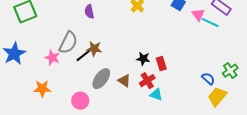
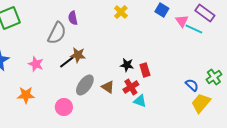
gray semicircle: (68, 43) -> (57, 33), moved

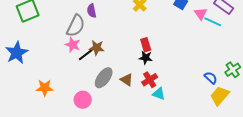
pink star: (36, 64) -> (73, 45), moved
red rectangle: (145, 70) -> (146, 45), moved

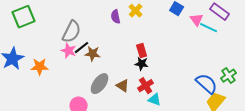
purple semicircle: (92, 11) -> (116, 17), moved
black line: (86, 55) -> (82, 48), moved
blue semicircle: (211, 78) -> (207, 84), size x1.6
orange star: (45, 88) -> (40, 67), moved

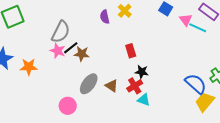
black star: (142, 64) -> (142, 72), moved

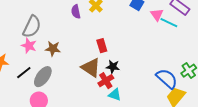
black line: (71, 48) -> (24, 73), moved
gray ellipse: (89, 84) -> (43, 77), moved
brown triangle: (112, 86) -> (91, 68), moved, size x1.5

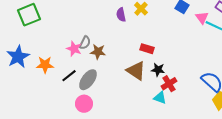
gray semicircle: (32, 27) -> (85, 43), moved, size x0.6
red rectangle: (102, 46) -> (147, 49), turned -56
red cross: (106, 81) -> (169, 84), moved

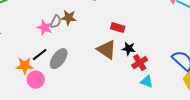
brown star: (98, 52) -> (69, 18), moved
orange star: (45, 65) -> (25, 66), moved
cyan triangle: (160, 98) -> (147, 82), moved
pink circle: (84, 104) -> (36, 80), moved

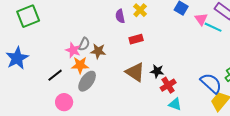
brown star: (69, 18) -> (98, 51), moved
red rectangle: (118, 28) -> (136, 39), moved, turned -32
black line: (40, 55) -> (55, 75), moved
orange star: (25, 66) -> (80, 65), moved

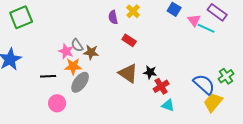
red rectangle: (136, 39) -> (129, 40), turned 48
gray semicircle: (84, 44) -> (77, 45), turned 120
black line: (55, 75) -> (48, 76), turned 35

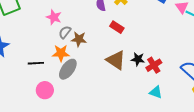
gray semicircle: (77, 45) -> (65, 32), turned 72
pink star: (66, 51) -> (54, 17), moved
red cross: (161, 86) -> (154, 65), moved

